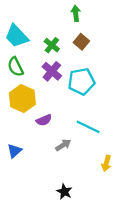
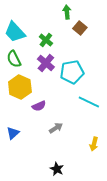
brown square: (81, 42) -> (80, 28), moved
cyan line: (88, 127) -> (89, 102), moved

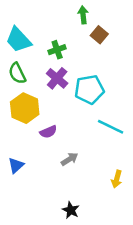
green cross: (46, 40) -> (57, 50), turned 32

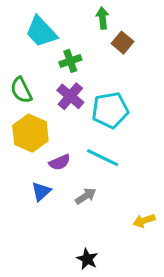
cyan trapezoid: (18, 40) -> (41, 32), moved
cyan line: (111, 127) -> (103, 158), moved
blue triangle: (16, 165) -> (41, 191), moved
yellow arrow: (117, 179) -> (144, 221), turned 56

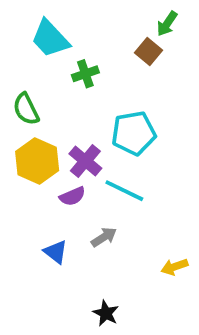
green arrow: (103, 18) -> (167, 24), moved, turned -140
purple cross: (70, 96) -> (85, 161), moved
blue triangle: (41, 191) -> (56, 252), moved, turned -40

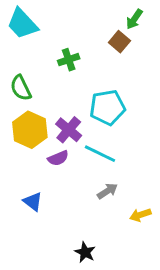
cyan trapezoid: (50, 39) -> (22, 24), moved
gray arrow: (104, 237) -> (107, 191), moved
blue triangle: (56, 252) -> (33, 201), moved

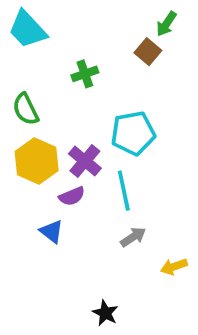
cyan line: (100, 154) -> (124, 191), turned 52
blue triangle: (33, 201) -> (52, 231), moved

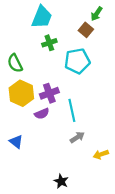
cyan trapezoid: (27, 29) -> (42, 17), moved, turned -115
cyan pentagon: (133, 133) -> (77, 61), moved
purple cross: (85, 161) -> (49, 93), turned 30
blue triangle: (52, 231) -> (16, 142), moved

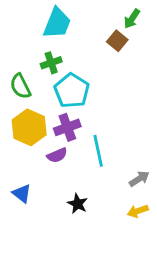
green cross: (49, 43) -> (51, 63), moved
cyan pentagon: (77, 61) -> (72, 91), moved, turned -30
gray arrow: (77, 137) -> (139, 179), moved
black star: (61, 181) -> (78, 204), moved

